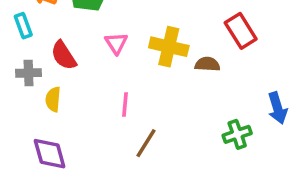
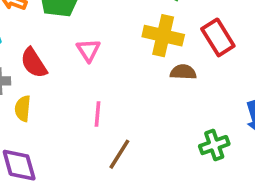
yellow cross: (169, 47) -> (163, 36), moved

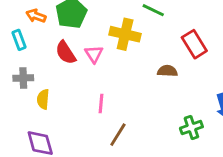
yellow cross: (163, 36) -> (125, 34), moved
red semicircle: (34, 63) -> (66, 53), moved

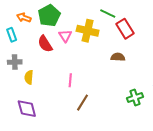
red rectangle: (194, 44) -> (125, 29), moved
pink triangle: (94, 54) -> (65, 36), moved

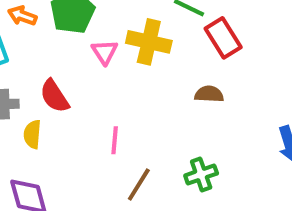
red semicircle: (45, 44) -> (54, 96), moved
green cross: (135, 97) -> (201, 174), moved

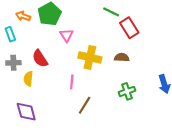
yellow cross: (149, 42) -> (90, 57), moved
green cross: (201, 174) -> (127, 91), moved

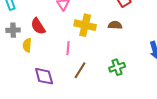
green cross: (127, 91) -> (117, 67), moved
purple diamond: (26, 112) -> (44, 76), moved

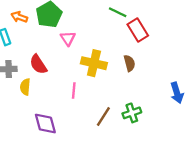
brown semicircle: (115, 25) -> (129, 63), turned 72
brown line: (80, 70) -> (103, 116), moved

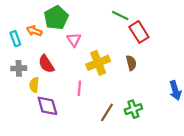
orange arrow: (19, 17) -> (34, 31), moved
yellow cross: (94, 63) -> (98, 63), turned -35
purple diamond: (45, 124) -> (47, 106), moved

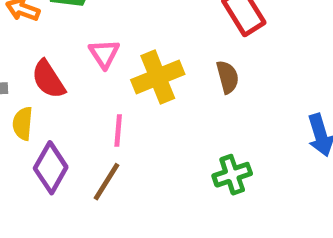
pink triangle: (74, 40) -> (104, 54), moved
purple diamond: (47, 106) -> (51, 168), turned 45
brown line: (107, 112) -> (107, 182), moved

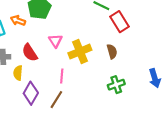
green cross: (232, 175) -> (116, 85), moved

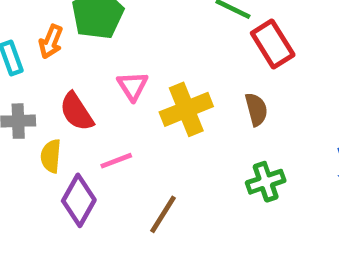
orange arrow: (18, 21) -> (51, 42), turned -88
pink line: (62, 76) -> (116, 161), moved, turned 64
brown line: (56, 100) -> (163, 214), moved

